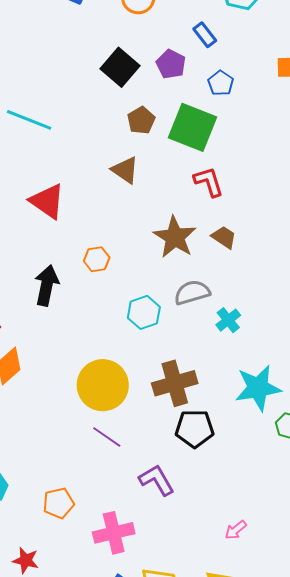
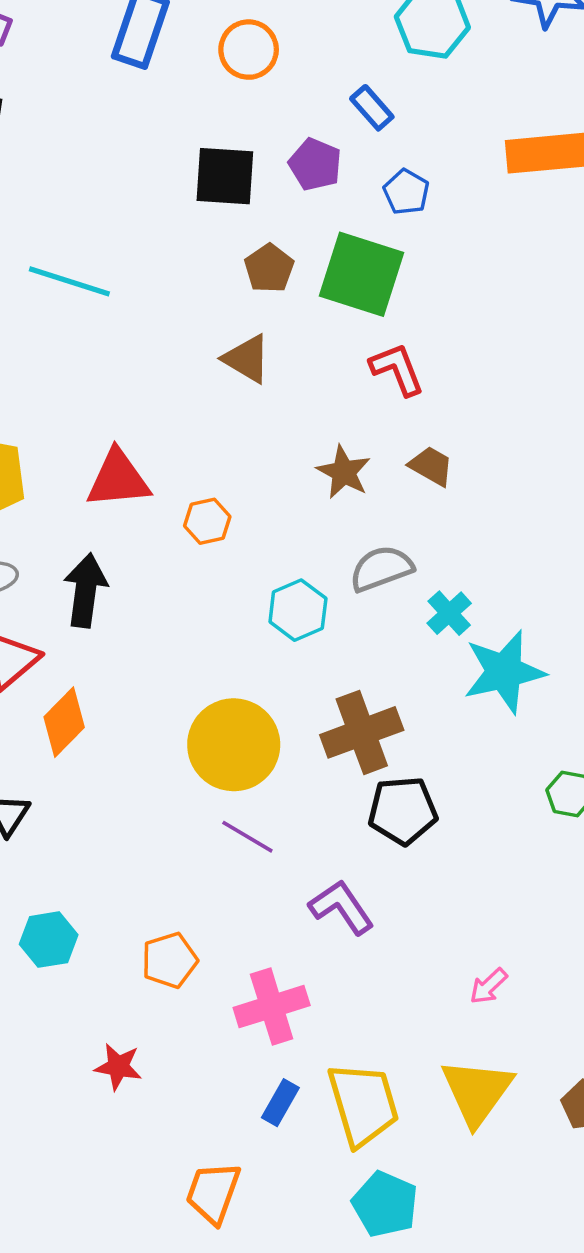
black square: (120, 67) -> (225, 176), turned -33
red triangle: (47, 201) -> (118, 479), moved, turned -36
brown star: (175, 237) -> (344, 472), size x0.7
black arrow: (47, 285) -> (85, 590), moved
cyan star: (258, 388) -> (504, 672), moved

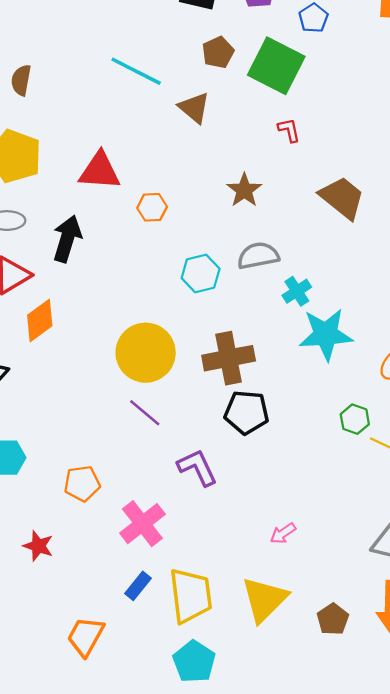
cyan line: (69, 281) -> (136, 71), moved
red L-shape: (397, 369) -> (289, 130), size x0.7
brown trapezoid: (431, 466) -> (342, 198), moved, size x1.6
pink cross: (272, 1007) -> (142, 524), turned -30

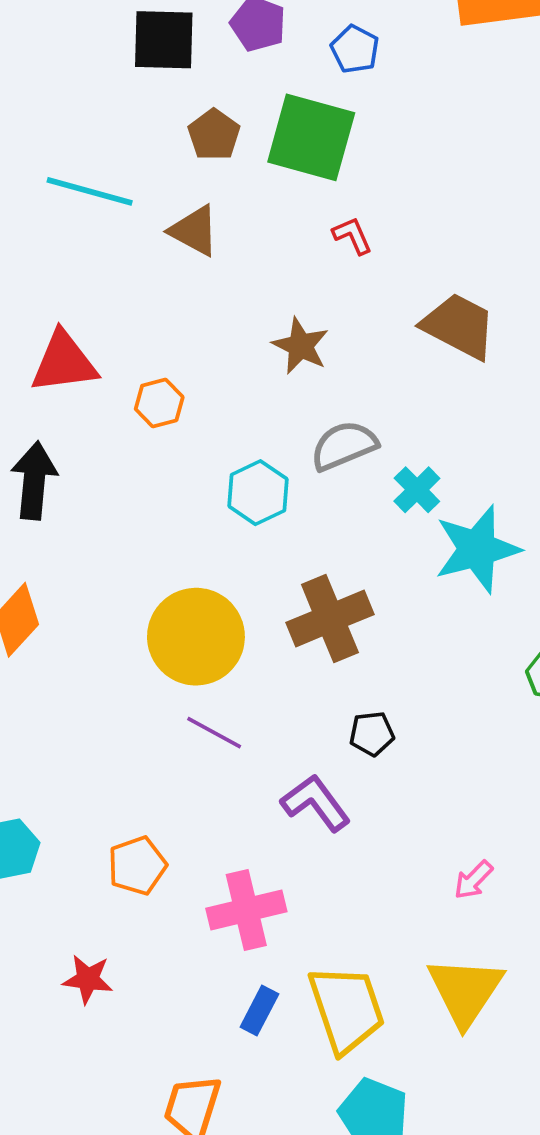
black pentagon: (247, 412) -> (372, 734), moved, size x0.6
pink cross: (142, 524) -> (246, 910), turned 36

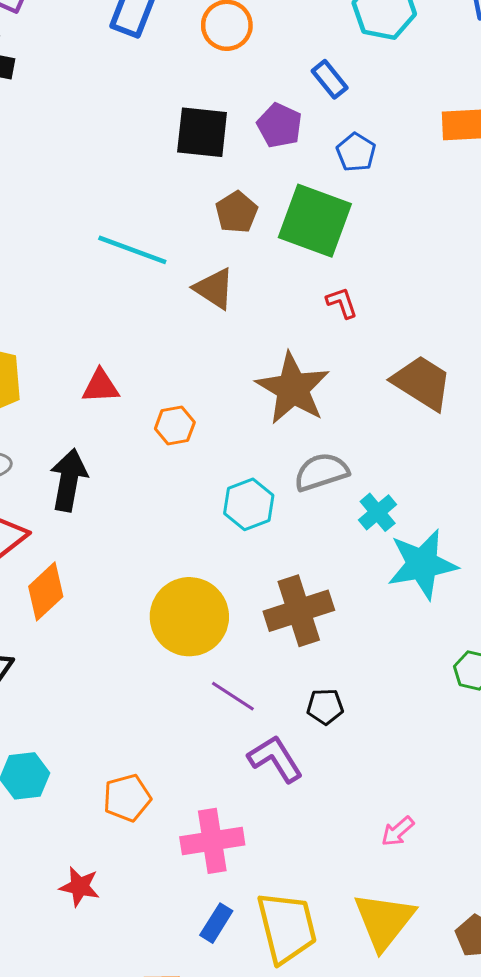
brown star: (301, 346) -> (293, 388), size x1.6
red triangle: (64, 362) -> (100, 386), size x0.7
purple line: (214, 733) -> (233, 696), moved

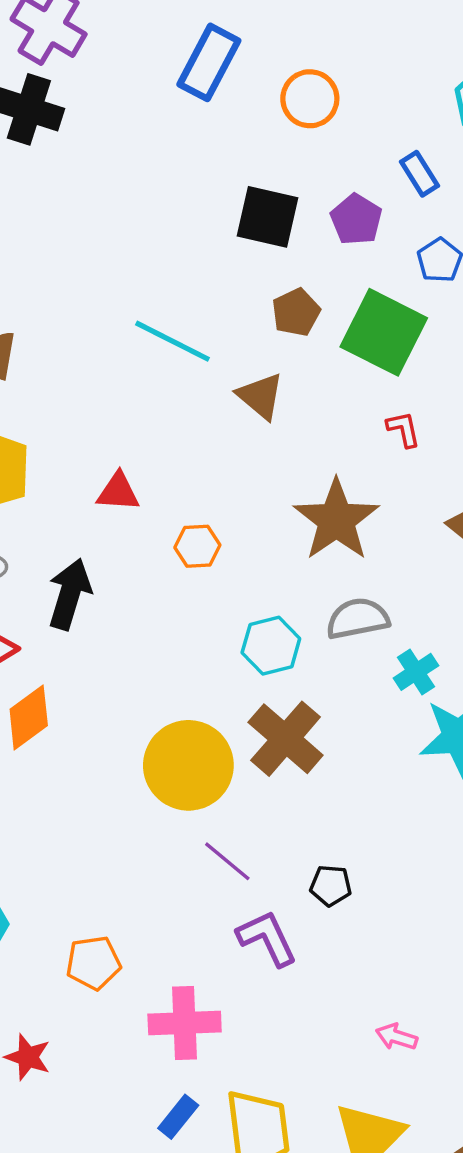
brown cross: (299, 611) -> (286, 739), moved, turned -38
pink arrow: (398, 831) -> (396, 1037), turned 52

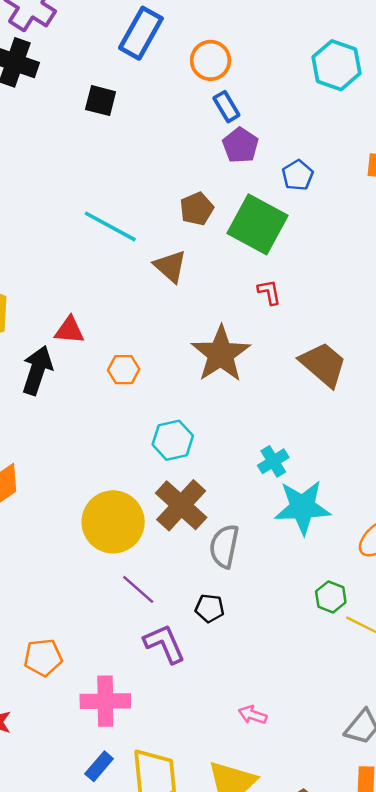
blue rectangle: (419, 174) -> (226, 107), moved
black square: (268, 217) -> (101, 101), moved, size x0.7
black arrow: (70, 594) -> (37, 370), moved
gray semicircle: (358, 619) -> (224, 546), moved, turned -69

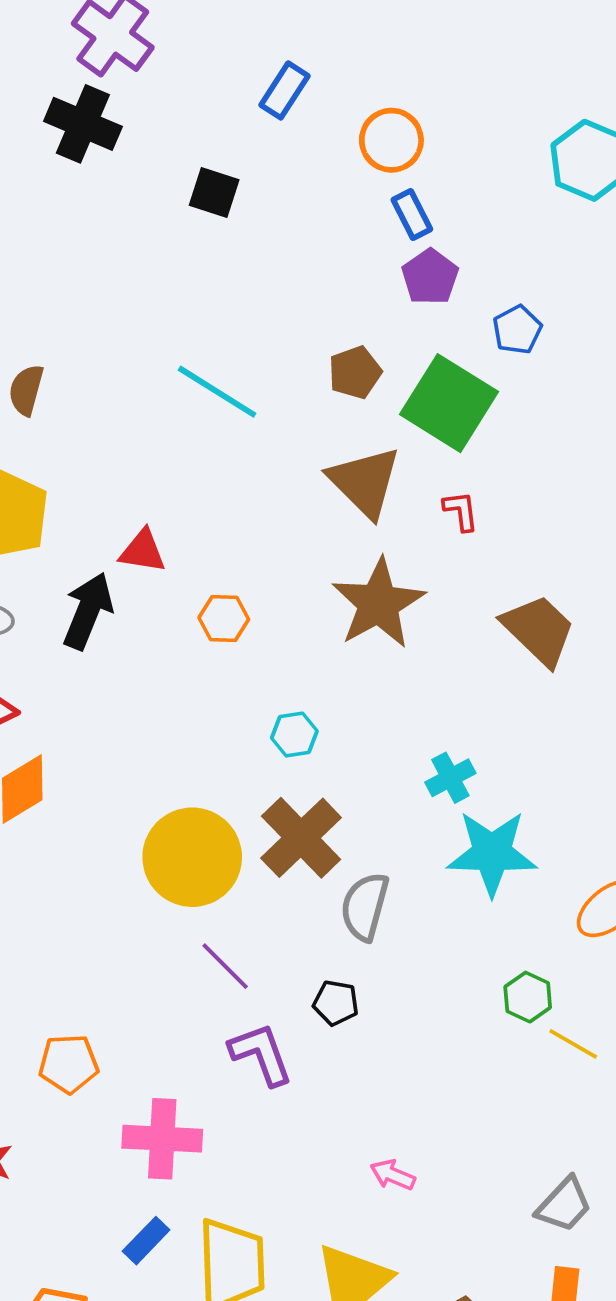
blue rectangle: (141, 33) -> (285, 90), size x0.7
brown triangle: (170, 266) -> (365, 482), moved, size x1.4
cyan hexagon: (173, 440) -> (294, 735), size x0.7

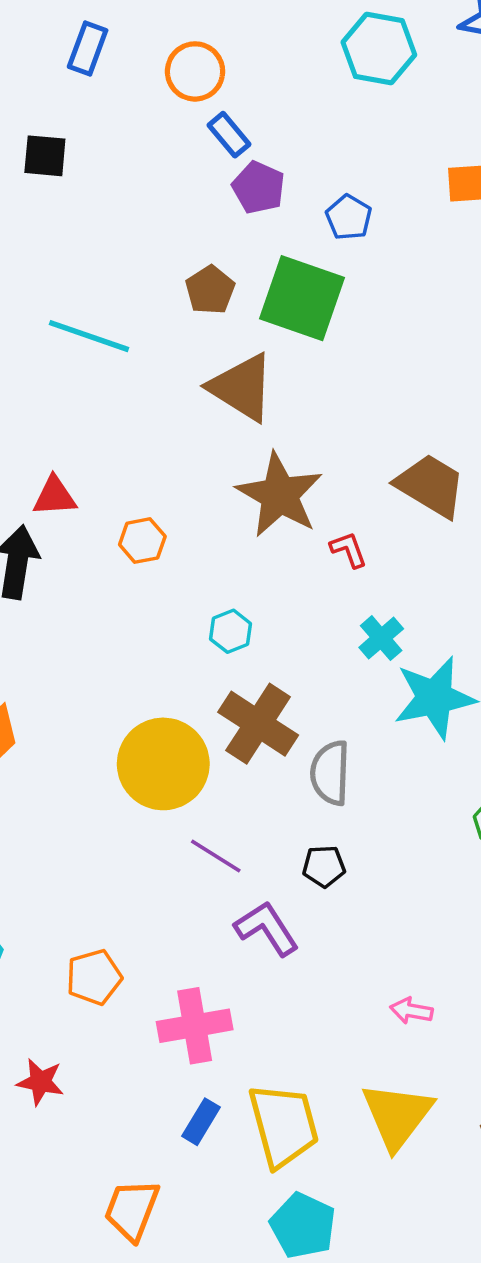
red L-shape: (461, 511) -> (349, 550), moved

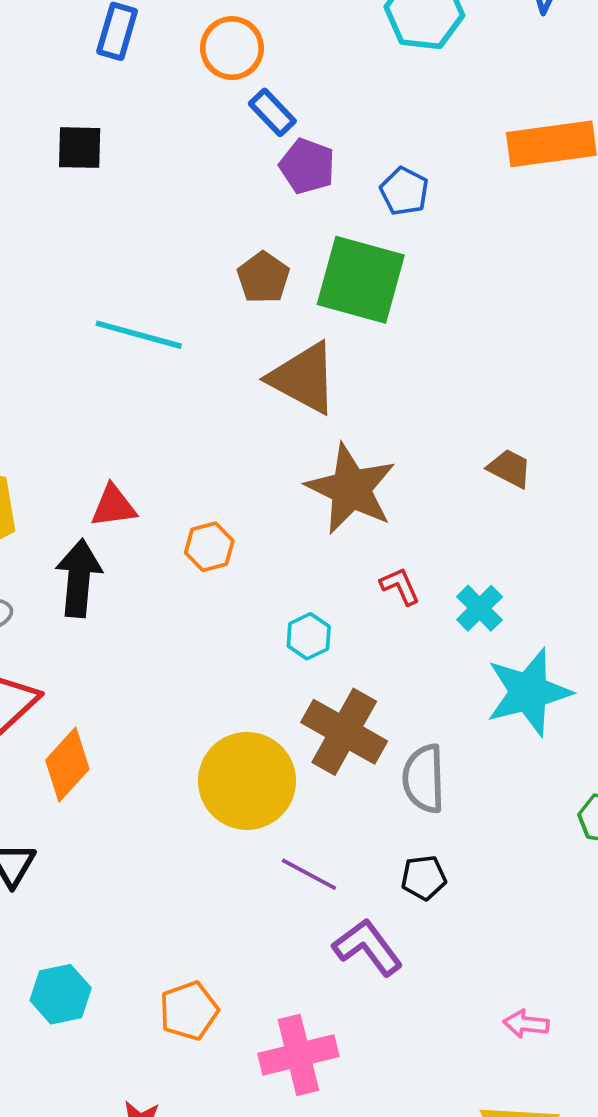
brown trapezoid: (431, 485) -> (510, 468), size x0.6
red L-shape: (349, 550) -> (400, 586), moved
cyan cross: (381, 638) -> (480, 608), moved

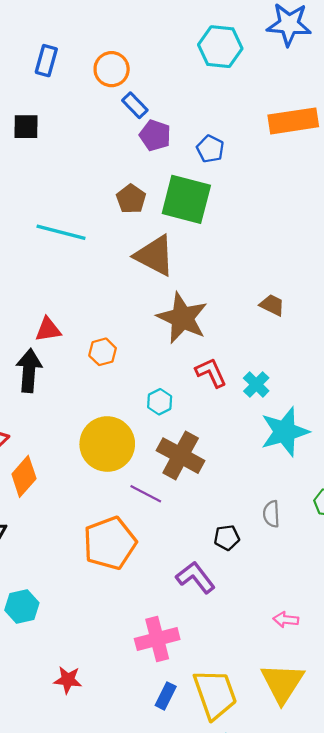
red L-shape: (400, 586) -> (211, 373), size x1.4
gray semicircle: (424, 779) -> (271, 514), moved, size x0.7
yellow circle: (247, 781) -> (107, 444), moved
purple line: (309, 874) -> (146, 494), moved
orange pentagon: (189, 1011) -> (110, 543), moved, size x1.6

